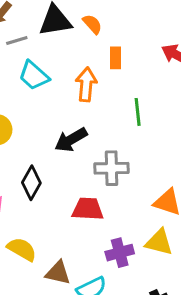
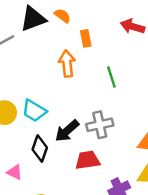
cyan trapezoid: (34, 76) -> (34, 111), moved
black arrow: (71, 140) -> (67, 131), moved

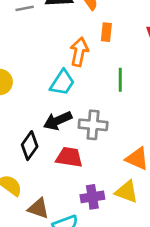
cyan trapezoid: (34, 111) -> (62, 83), moved, turned -105
black diamond: (40, 149) -> (30, 146), moved

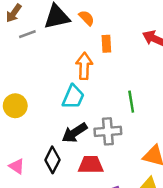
green line: (120, 80) -> (131, 102), moved

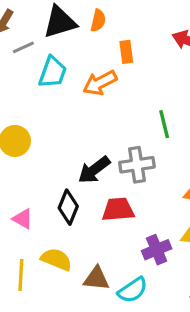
orange semicircle: (87, 18) -> (98, 21), turned 63
orange arrow: (84, 66) -> (100, 83), turned -115
cyan trapezoid: (73, 97) -> (53, 72), moved

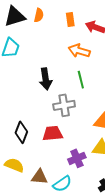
orange rectangle: (126, 52) -> (70, 19), moved
orange arrow: (100, 83) -> (79, 51), moved, turned 45
black arrow: (94, 170) -> (46, 79), moved, turned -60

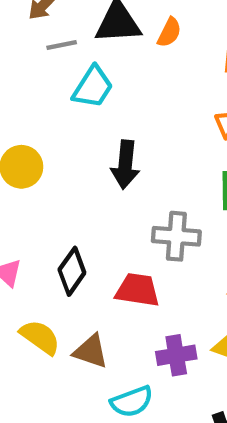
black arrow: (46, 79) -> (125, 165), moved
brown triangle: (39, 177) -> (91, 351), moved

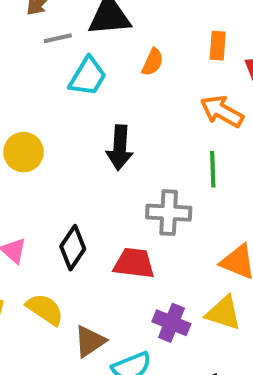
orange semicircle: (169, 32) -> (153, 62), moved
brown triangle: (91, 351) -> (90, 341), moved, turned -51
purple cross: (176, 355) -> (171, 323), turned 33

